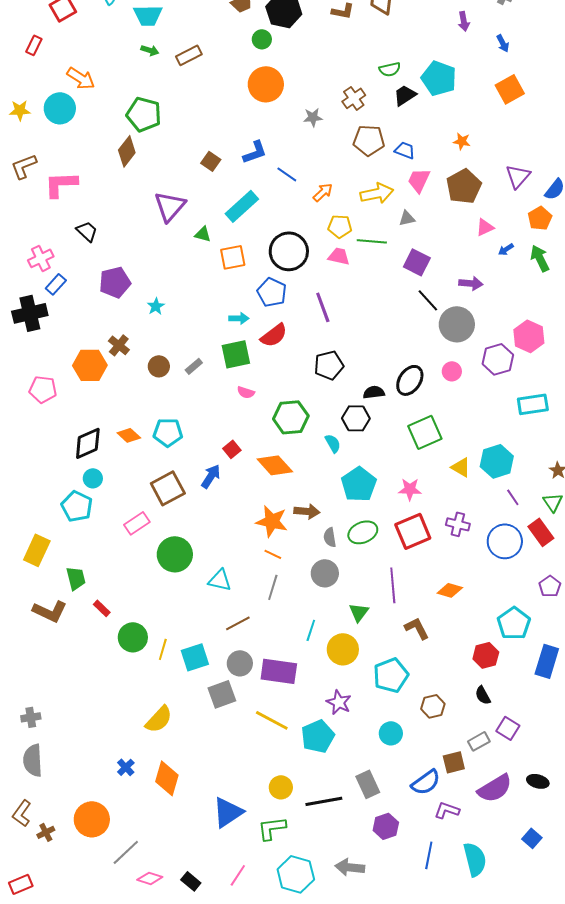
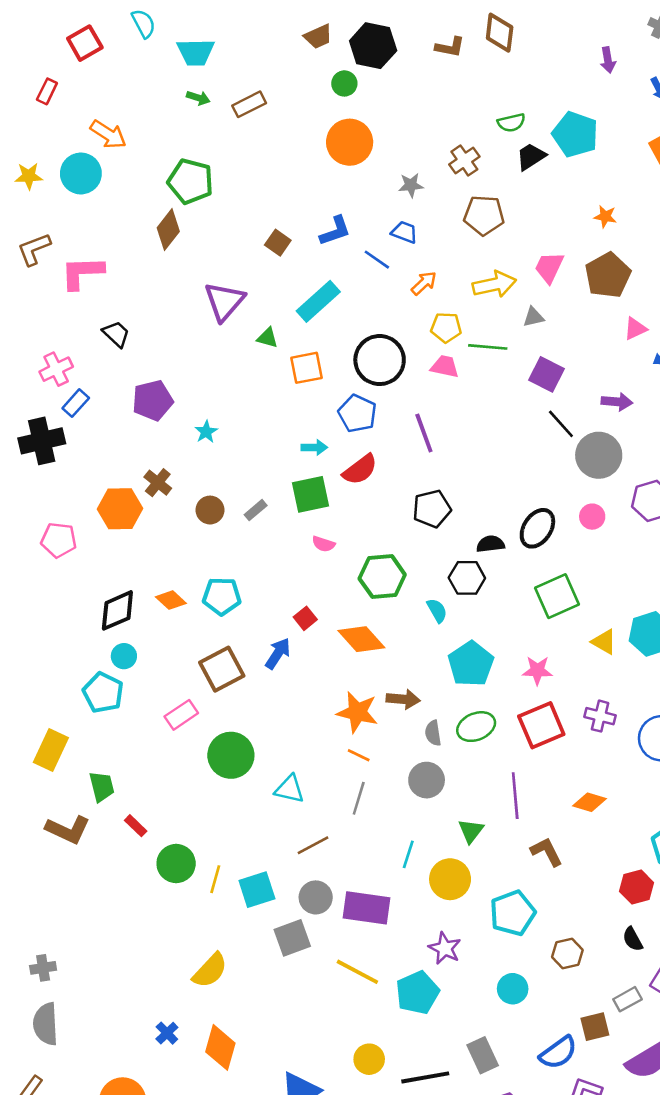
blue trapezoid: (405, 150) -> (404, 232), moved

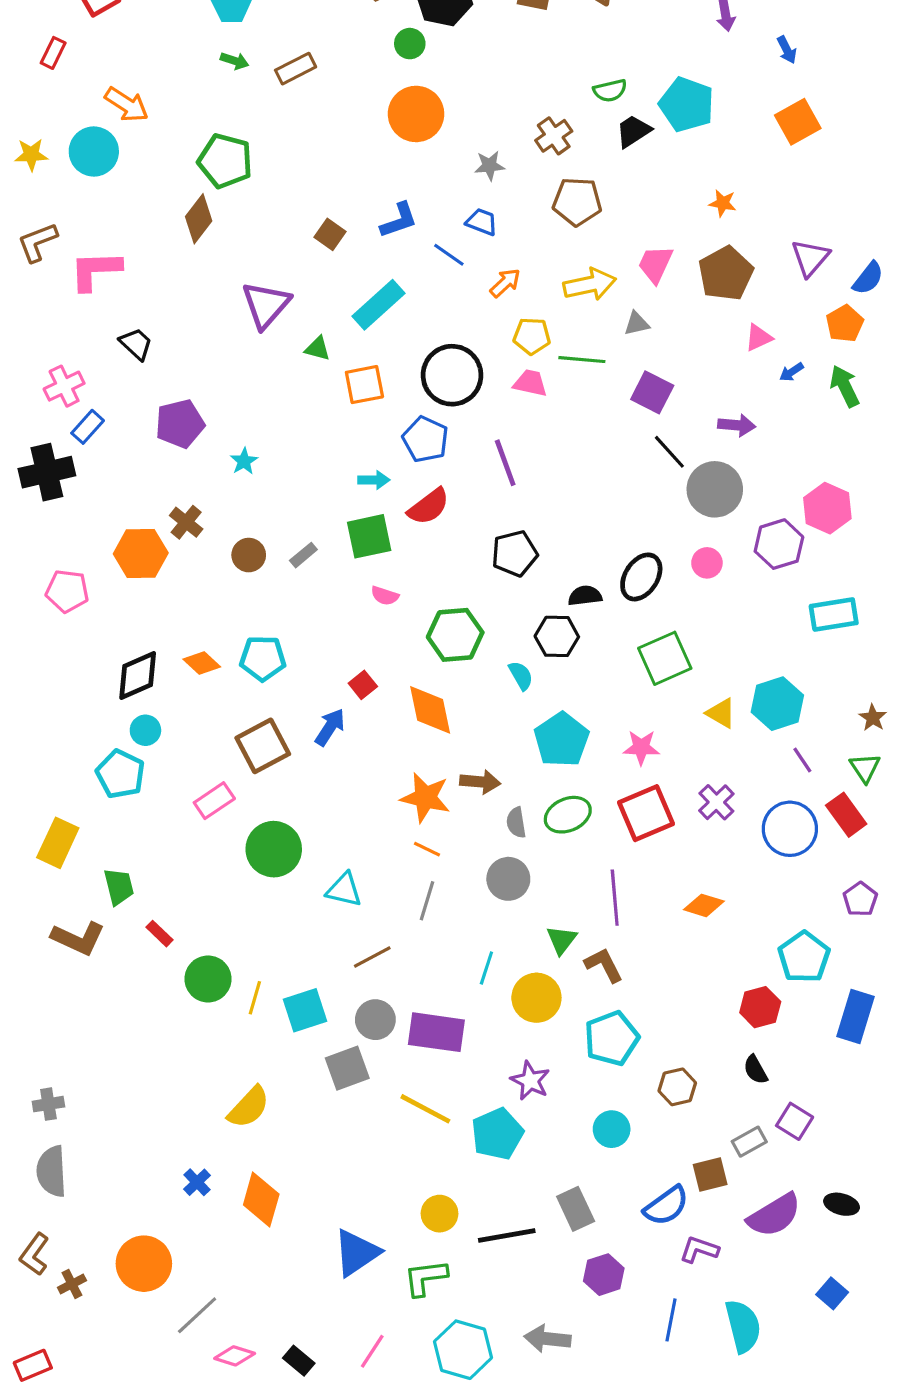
orange diamond: (361, 639) -> (430, 710), turned 30
purple cross: (600, 716) -> (716, 802), turned 32
brown L-shape: (547, 852) -> (604, 965), moved

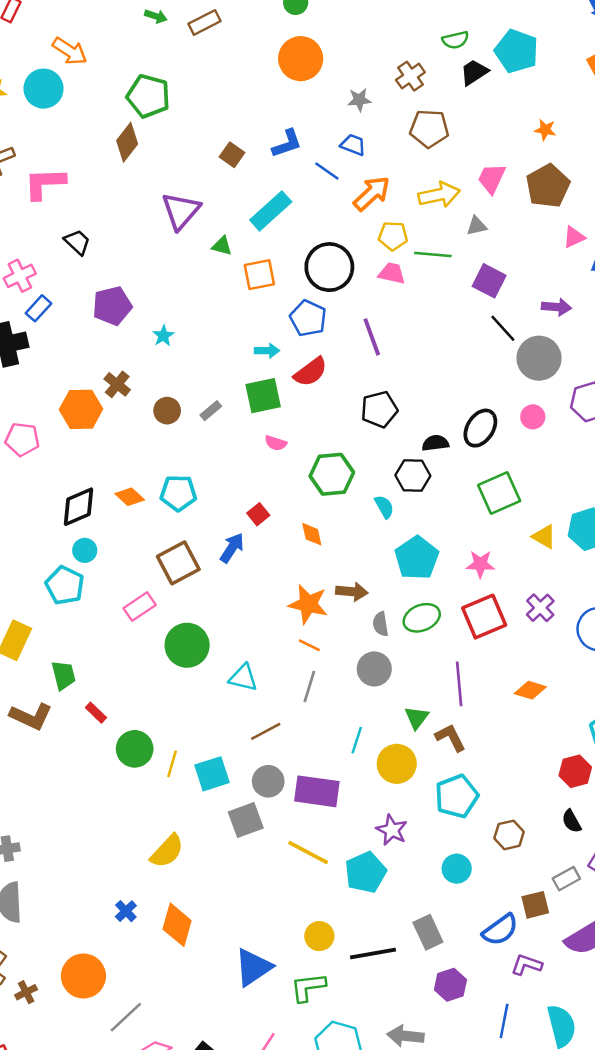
orange arrow: (505, 283) -> (372, 193), size x1.5
orange diamond: (430, 710) -> (312, 534), size x0.6

